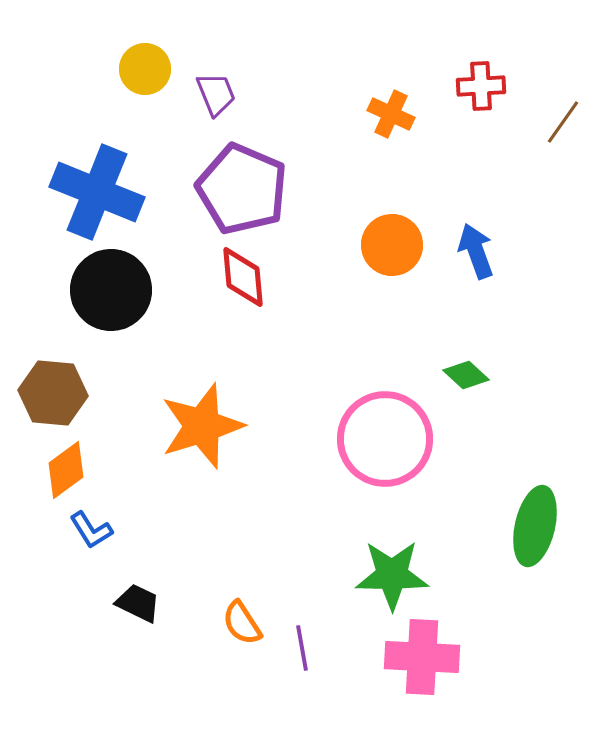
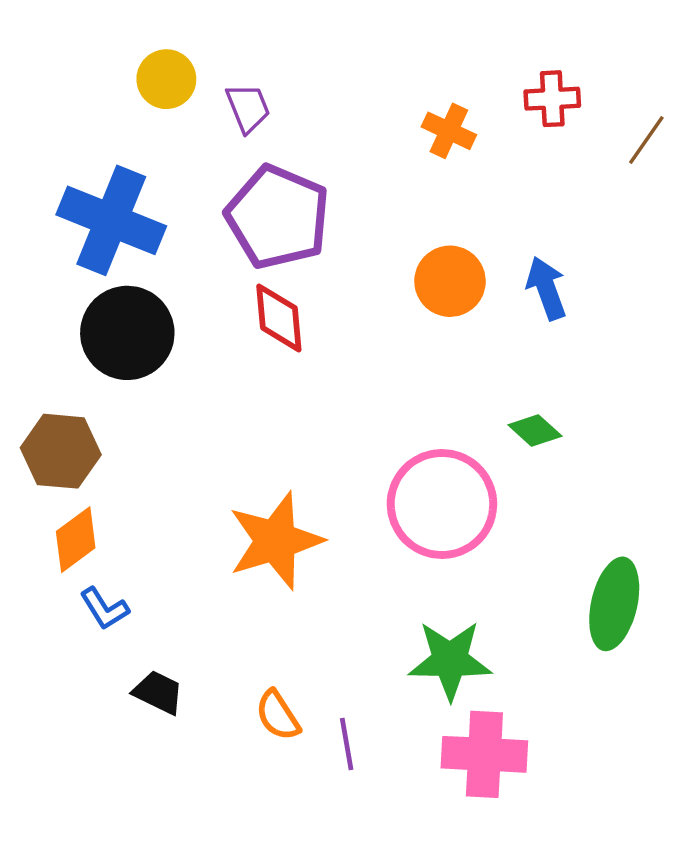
orange star: (202, 426) -> (275, 541), moved

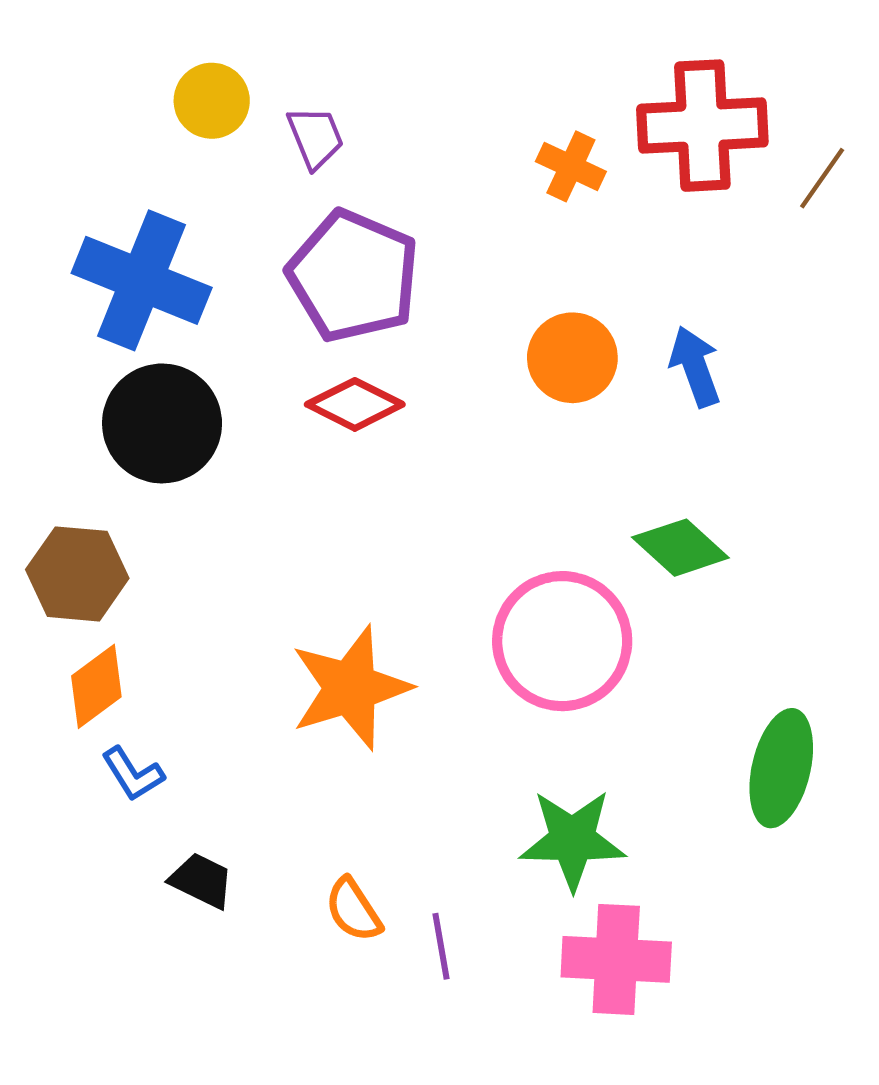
red cross: (552, 99) -> (702, 126), size x1.8
red diamond: (279, 318) -> (355, 404), turned -58
green diamond: (535, 431) -> (680, 548), size x1.4

